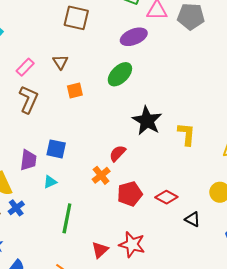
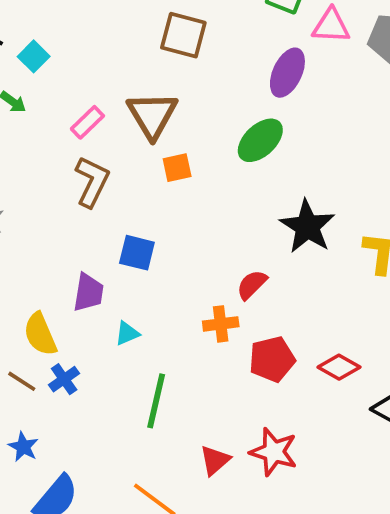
purple ellipse: (134, 37) -> (287, 73), turned -45
brown triangle: (60, 62) -> (152, 115), size x1.8
blue square: (56, 149) -> (137, 253), moved
orange cross: (101, 175) -> (221, 324), turned 30

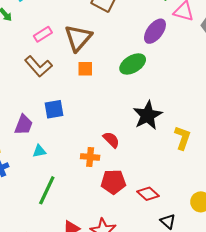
brown L-shape: (92, 182) -> (38, 66), turned 100
blue square: (137, 253) -> (54, 109), turned -36
red semicircle: (252, 285) -> (111, 140), turned 78

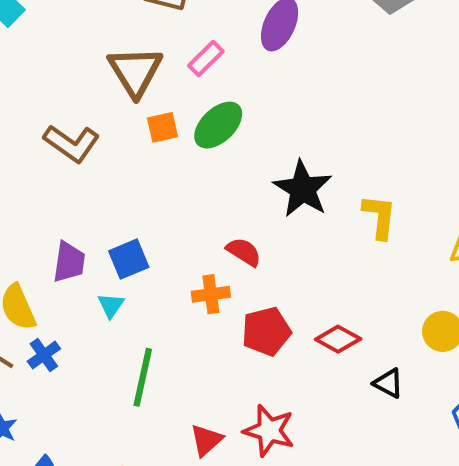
pink rectangle: (43, 34) -> (206, 58), moved
green ellipse: (133, 64) -> (218, 125), moved
blue square: (54, 109) -> (129, 259), moved
cyan triangle: (39, 151) -> (111, 305), turned -32

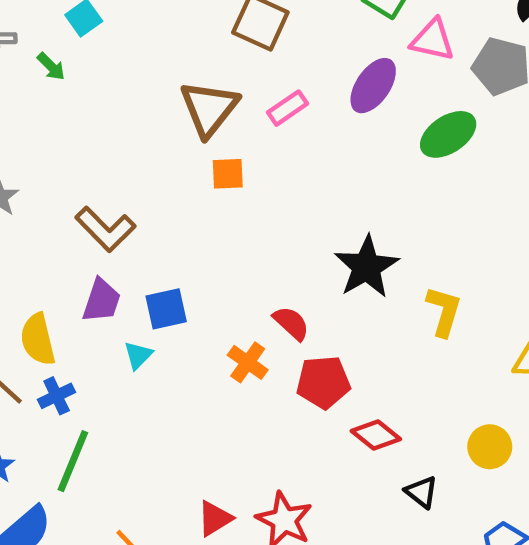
green ellipse: (218, 125) -> (448, 134), moved
brown L-shape: (72, 143) -> (105, 229), moved
orange cross: (211, 294) -> (248, 362), turned 33
red pentagon: (266, 331) -> (323, 382), moved
green line: (143, 377) -> (73, 461), moved

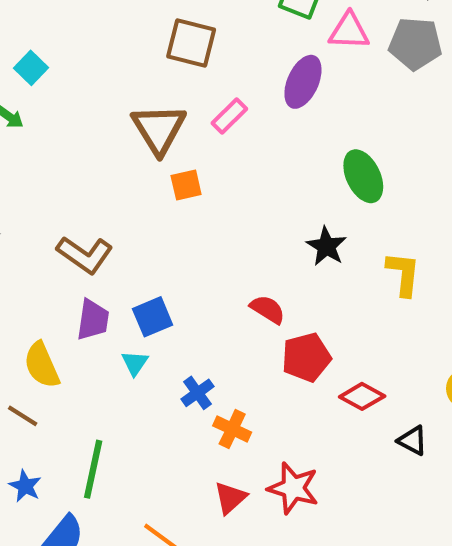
green ellipse: (448, 134) -> (363, 176), moved, turned -72
black star: (366, 267) -> (326, 246), size x0.7
orange cross: (248, 362) -> (232, 429), moved
blue cross: (57, 396) -> (198, 393), moved

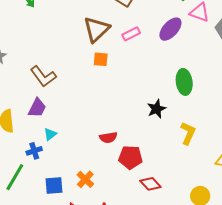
red semicircle: (268, 309) -> (108, 138), moved, turned 120
blue square: (153, 317) -> (54, 185), moved
blue cross: (198, 393) -> (34, 151), moved

